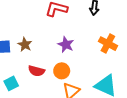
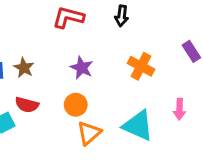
red semicircle: (36, 71) -> (27, 105), moved

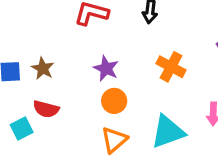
orange circle: (76, 105) -> (114, 101), moved
cyan triangle: (138, 126) -> (168, 132), turned -44

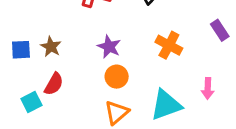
red semicircle: (46, 109) -> (54, 84), turned -75

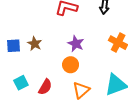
orange circle: (117, 77) -> (71, 65), moved
red semicircle: (54, 84) -> (45, 87), moved

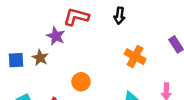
purple star: (76, 44) -> (56, 36), moved

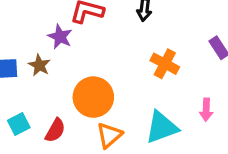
orange circle: (81, 82) -> (93, 97), size x1.6

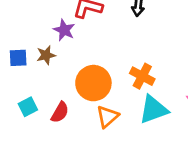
orange cross: (165, 64) -> (142, 76), moved
brown star: (39, 65) -> (46, 55), turned 30

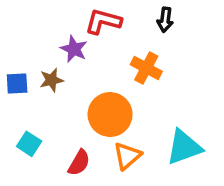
orange cross: (142, 76) -> (146, 68), moved
cyan square: (28, 107) -> (29, 144), turned -30
red semicircle: (60, 112) -> (79, 163), moved

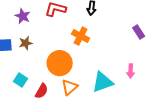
purple star: (74, 49) -> (23, 16), moved
cyan square: (29, 144) -> (21, 80), moved

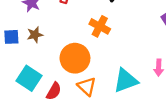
cyan square: (21, 80) -> (29, 78), size x1.5
orange triangle: (70, 87) -> (87, 86), turned -36

